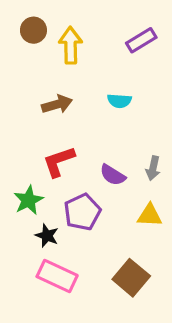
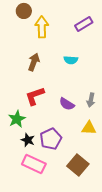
brown circle: (33, 30) -> (24, 11), moved
brown arrow: (57, 104) -> (34, 62), turned -54
purple pentagon: (82, 212) -> (51, 139), moved

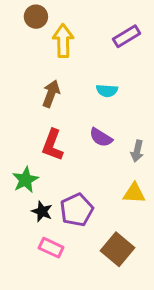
red L-shape: (35, 96) -> (53, 145), turned -50
purple semicircle: (67, 104) -> (101, 137), moved
pink rectangle: (34, 164) -> (51, 248), size x0.7

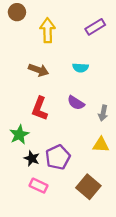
brown circle: (36, 17) -> (17, 12), moved
brown arrow: (51, 94) -> (39, 70), turned 90

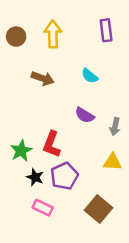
brown circle: (17, 12) -> (16, 37), moved
purple rectangle: (95, 27) -> (106, 30), turned -66
cyan semicircle: (80, 68) -> (90, 76), turned 35
red L-shape: (40, 108) -> (52, 144), moved

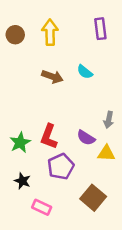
brown arrow: (43, 78) -> (52, 77), moved
purple semicircle: (85, 115) -> (86, 138), moved
black star: (35, 177) -> (22, 181), moved
pink rectangle: (43, 208) -> (42, 207), moved

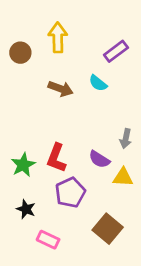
purple rectangle: (100, 29) -> (116, 51), moved, turned 60
brown circle: (15, 35) -> (20, 53), moved

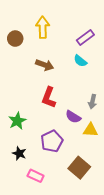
cyan semicircle: (98, 83) -> (80, 61), moved
red L-shape: (56, 158) -> (49, 97), moved

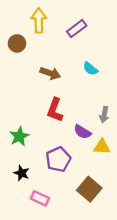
yellow arrow: (43, 27) -> (39, 20), moved
purple rectangle: (85, 38) -> (77, 29), moved

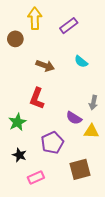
red L-shape: (55, 110) -> (37, 98), moved
brown square: (89, 189) -> (80, 169), turned 35
pink rectangle: (40, 198) -> (36, 178), turned -49

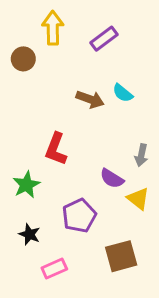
brown arrow: (45, 66) -> (90, 99), moved
yellow triangle: (91, 131) -> (138, 199), turned 35

